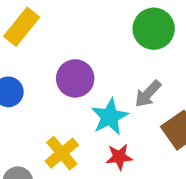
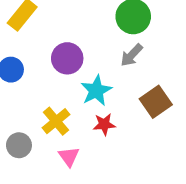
gray arrow: (148, 94) -> (132, 55), moved

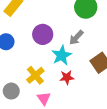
gray arrow: (132, 55) -> (76, 38), moved

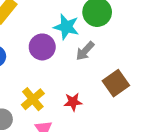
cyan star: (62, 55) -> (66, 27), moved, turned -30

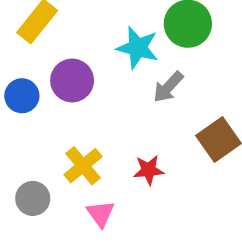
purple circle: (42, 47) -> (72, 80), moved

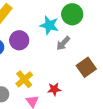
red star: (149, 170) -> (54, 89), moved

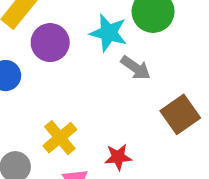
purple circle: (19, 40) -> (50, 43), moved
gray arrow: (63, 43) -> (136, 68), turned -98

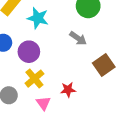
cyan star: (108, 33) -> (38, 18), moved
purple circle: (50, 43) -> (29, 52), moved

